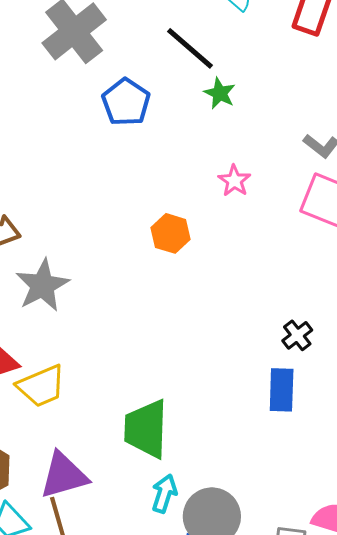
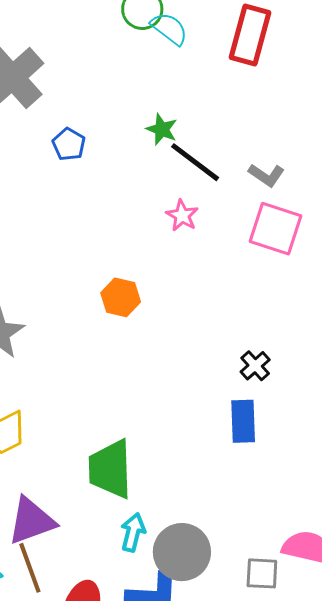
black line: (190, 48) -> (195, 162), moved
blue pentagon: (126, 102) -> (69, 144), size x0.7
orange hexagon: (171, 233) -> (121, 297), moved

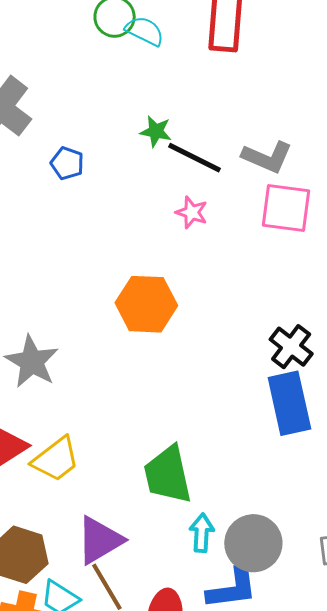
gray L-shape: (266, 175) -> (267, 157), size x1.4
orange hexagon: (121, 297) -> (146, 304), size x1.5
black cross: (255, 366) -> (291, 347), size x1.4
blue rectangle: (243, 421) -> (289, 403), size x1.4

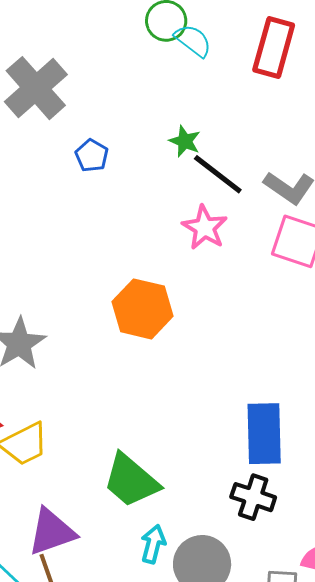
pink star: (192, 212) -> (205, 228), size x1.4
black cross: (291, 347) -> (253, 497), moved, turned -30
green trapezoid: (168, 475) -> (131, 481), turned -48

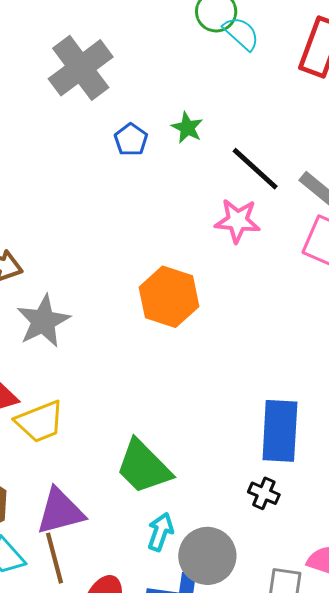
green star: (185, 141) -> (187, 128), moved
pink star: (205, 228) -> (237, 221), turned -30
black cross: (253, 497) -> (264, 493), size x0.7

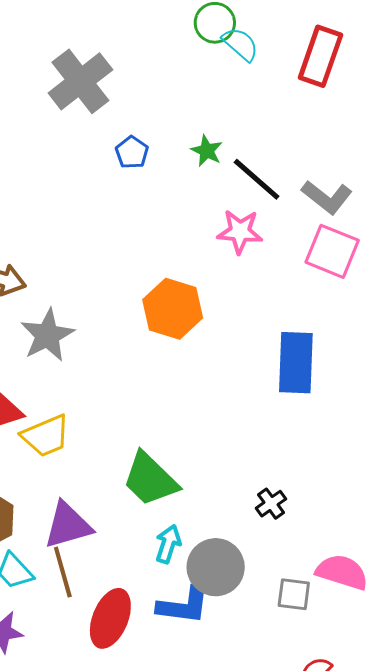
green star: (187, 128) -> (207, 151), moved
blue rectangle: (280, 431) -> (296, 363), moved
black cross: (264, 493) -> (271, 504), turned 32

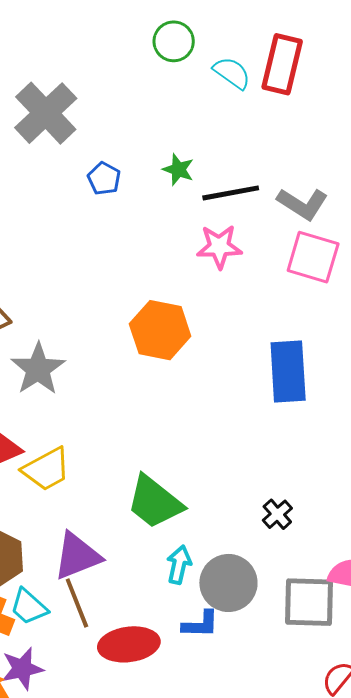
cyan semicircle: (240, 44) -> (232, 73), moved
black line: (257, 179) -> (231, 193), turned -46
gray square: (294, 594) -> (309, 602), size x1.6
blue L-shape: (184, 605) -> (200, 624), size x0.7
red ellipse: (110, 618) -> (129, 644), turned 66

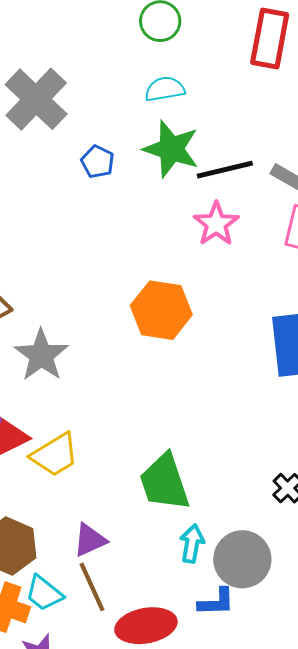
cyan semicircle: (232, 73) -> (165, 89), moved, turned -42
green star: (178, 170) -> (171, 149), size x1.8
pink star: (219, 247) -> (216, 224), turned -30
green trapezoid: (155, 502) -> (164, 482), turned 36
purple triangle: (77, 556) -> (90, 540), size x0.7

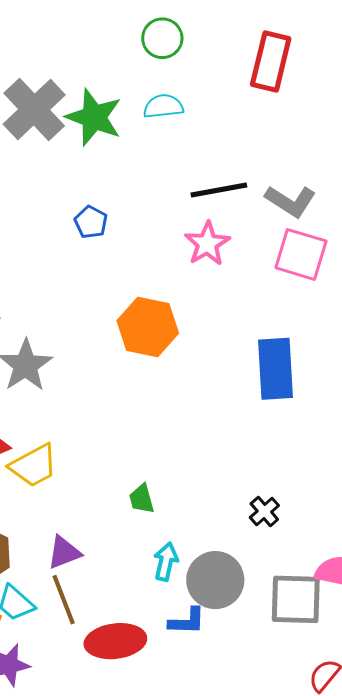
green star: (171, 149) -> (94, 117), moved
blue pentagon: (98, 162) -> (91, 222), moved
green trapezoid: (164, 482) -> (142, 499), size x0.5

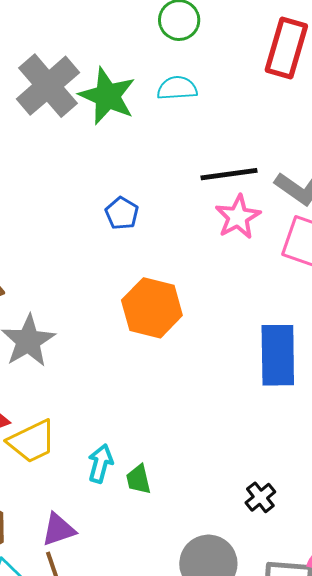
blue pentagon: (91, 222) -> (122, 213), moved
pink star: (207, 244) -> (238, 217), moved
cyan arrow: (166, 562) -> (100, 463), moved

